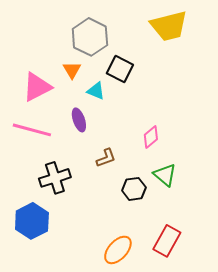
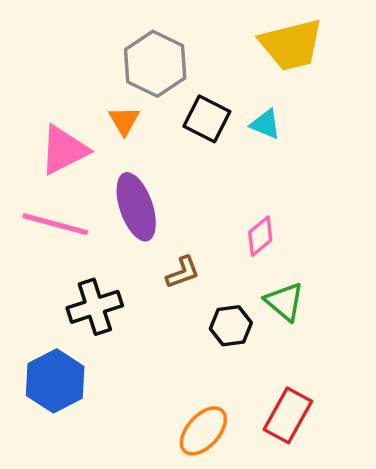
cyan triangle: (96, 91) -> (265, 124), moved
purple ellipse: (79, 120) -> (136, 207), size x1.6

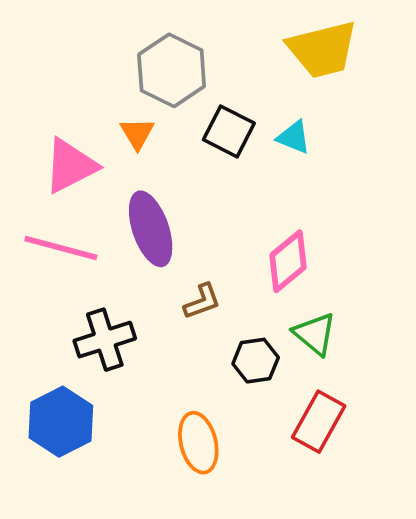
pink diamond: (260, 236) -> (288, 261), size x1.4
red rectangle: (288, 415) -> (319, 422), moved
orange ellipse: (203, 431) -> (198, 443), moved, turned -56

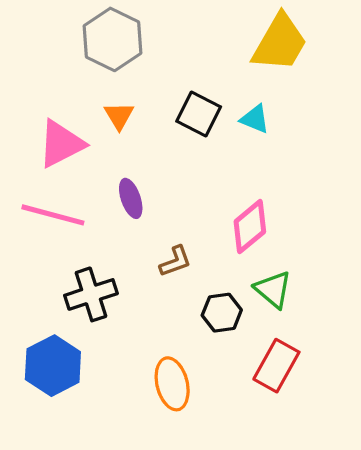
yellow trapezoid: (322, 49) -> (280, 43), turned -46
gray hexagon: (172, 70) -> (113, 39), moved
purple ellipse: (151, 229) -> (131, 198), size x0.6

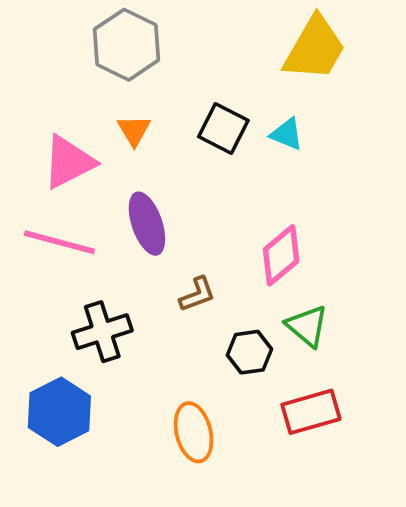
purple ellipse: (131, 198) -> (147, 224), size x1.4
red rectangle: (276, 366) -> (311, 412), turned 45

